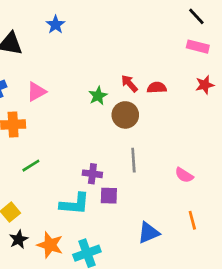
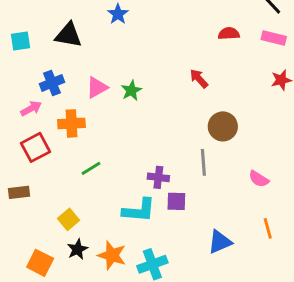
red semicircle: (157, 88) -> (229, 34), moved
green star: (98, 96) -> (131, 90), moved
brown circle: (125, 115) -> (223, 126), moved

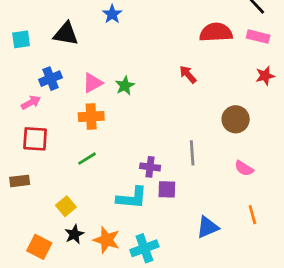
red semicircle: (229, 34) -> (216, 32), size x1.6
orange cross: (71, 123) -> (91, 116), moved
brown circle: (223, 126) -> (236, 119), moved
red square: (36, 147) -> (35, 139), turned 32

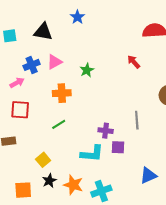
pink triangle: (93, 83) -> (55, 62), moved
orange square: (39, 247) -> (23, 190), turned -30

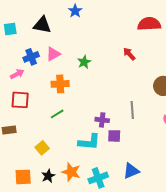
blue triangle: (148, 175) -> (131, 171), moved
black star: (49, 181) -> (48, 176), moved

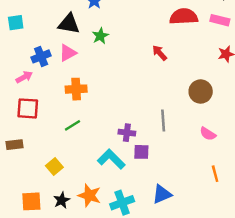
black triangle: (42, 25) -> (69, 24), moved
green star: (84, 62) -> (100, 36), moved
cyan L-shape: (89, 142) -> (111, 159), turned -140

